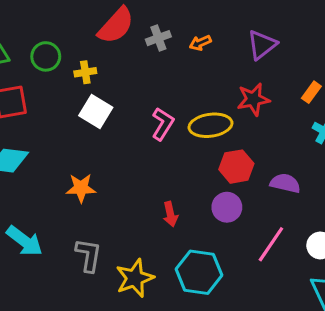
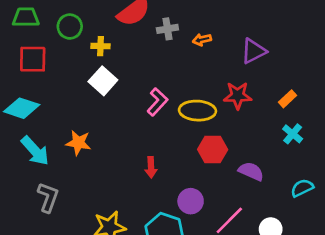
purple circle: (227, 207) -> (191, 201), moved
red arrow: (170, 214) -> (151, 167), moved
cyan arrow: (25, 241) -> (35, 151), moved
gray L-shape: (89, 255) -> (48, 197), moved

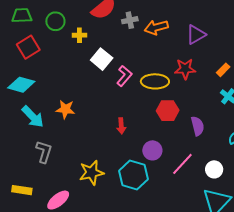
orange arrow: (202, 40) -> (156, 27), size x1.6
red square: (33, 59) -> (28, 47), turned -30
white square: (103, 81) -> (102, 59), moved
purple semicircle: (251, 171) -> (198, 126), turned 54

